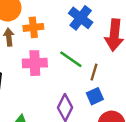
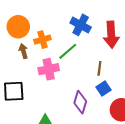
green line: (71, 59) -> (68, 51), moved, turned -66

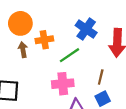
pink cross: (49, 69) -> (63, 84), moved

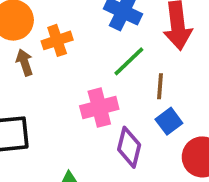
green line: (70, 55) -> (129, 61), moved

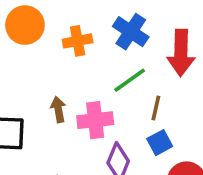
orange cross: (57, 40) -> (78, 41), moved
brown arrow: (25, 62) -> (58, 109), moved

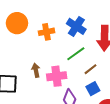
brown line: (156, 108) -> (91, 69), turned 40

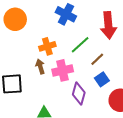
blue cross: (76, 26) -> (66, 14), moved
orange cross: (46, 32) -> (47, 46), moved

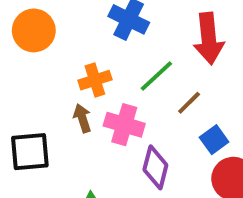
pink cross: (63, 70) -> (124, 125), turned 30
blue square: (102, 79) -> (214, 140), moved

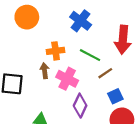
green line: (156, 76) -> (90, 55), turned 60

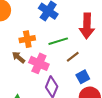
green line: (90, 55) -> (58, 41), turned -42
brown arrow: (45, 71) -> (18, 57), turned -40

